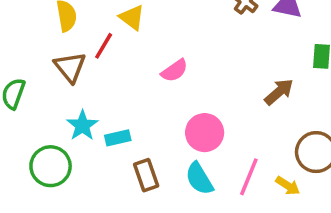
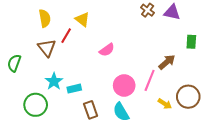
pink line: (249, 177) -> (150, 80), moved
yellow arrow: (288, 186) -> (165, 104), moved

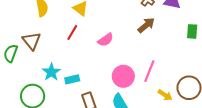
red line: (66, 36) -> (72, 32), moved
brown triangle: (47, 48) -> (32, 41), moved
brown arrow: (167, 62) -> (146, 25), moved

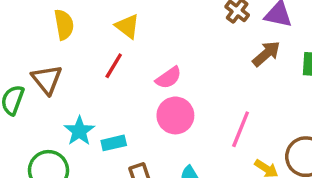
brown arrow: (146, 25) -> (266, 54), moved
pink circle: (123, 76) -> (175, 115), moved

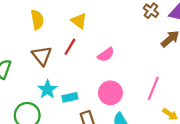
brown triangle: (47, 79) -> (42, 56), moved
pink circle: (175, 115) -> (110, 93), moved

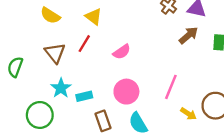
yellow semicircle: (37, 20) -> (50, 15), turned 132

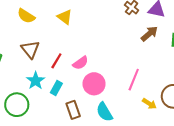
red line: (84, 44) -> (56, 61), moved
pink semicircle: (122, 52) -> (80, 63), moved
cyan rectangle: (84, 96) -> (56, 88), turned -48

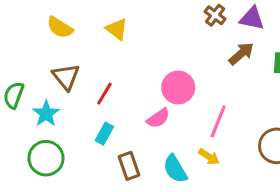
pink semicircle: (80, 63) -> (158, 118), moved
cyan star: (36, 81) -> (46, 114), moved
pink circle: (94, 84) -> (178, 87), moved
yellow arrow: (149, 104) -> (209, 157), moved

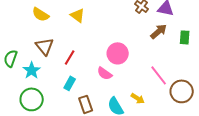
pink semicircle: (158, 118) -> (105, 73), turned 70
pink line: (218, 121) -> (159, 75), moved, turned -60

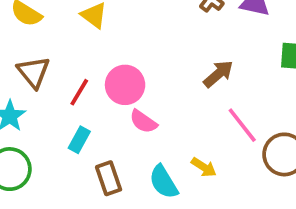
brown arrow: (159, 31) -> (218, 74), moved
pink circle: (118, 53) -> (125, 85), moved

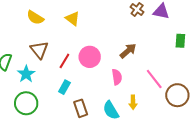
brown arrow: (218, 74) -> (128, 51), moved
pink semicircle: (143, 121) -> (117, 77), moved, turned -133
yellow arrow: (204, 167) -> (133, 102), turned 56

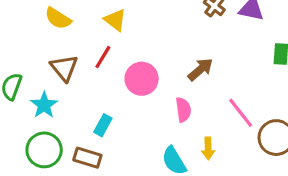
red line: (64, 61) -> (103, 57), moved
brown rectangle: (81, 108) -> (87, 158), moved, turned -54

